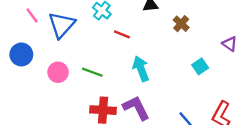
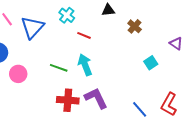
cyan arrow: (141, 69) -> (85, 65), moved
pink circle: (58, 72) -> (18, 74), moved

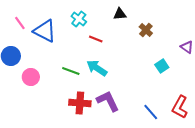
blue triangle: (32, 27) -> (45, 31), turned -45
cyan arrow: (85, 65) -> (97, 68), turned -35

